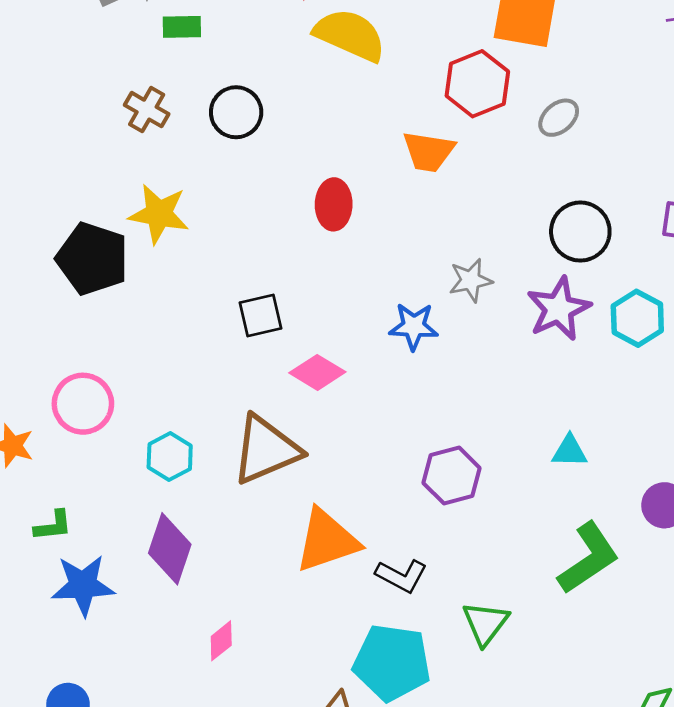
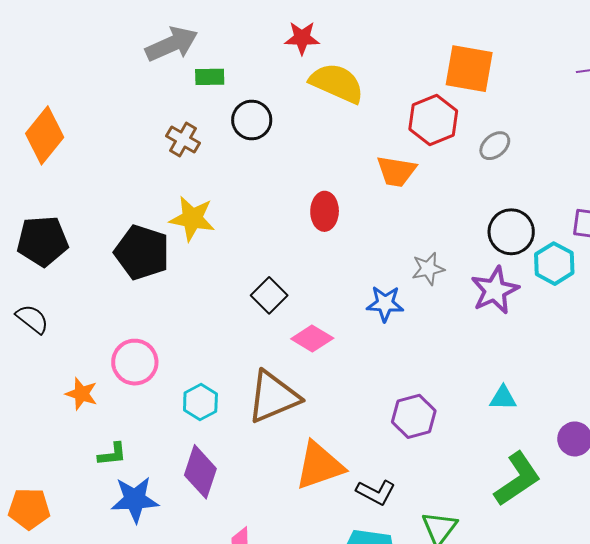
black circle: (236, 112) -> (252, 120), moved
black square: (260, 316) -> (269, 295), turned -32
cyan hexagon: (637, 318) -> (554, 264), moved

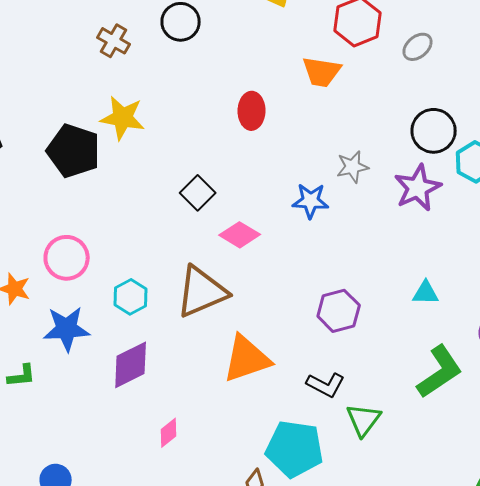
green L-shape: (112, 454) -> (22, 376), moved
purple diamond: (200, 472) -> (131, 365), turned 45
black L-shape: (376, 492) -> (326, 385), moved
blue star: (135, 499) -> (67, 329), moved

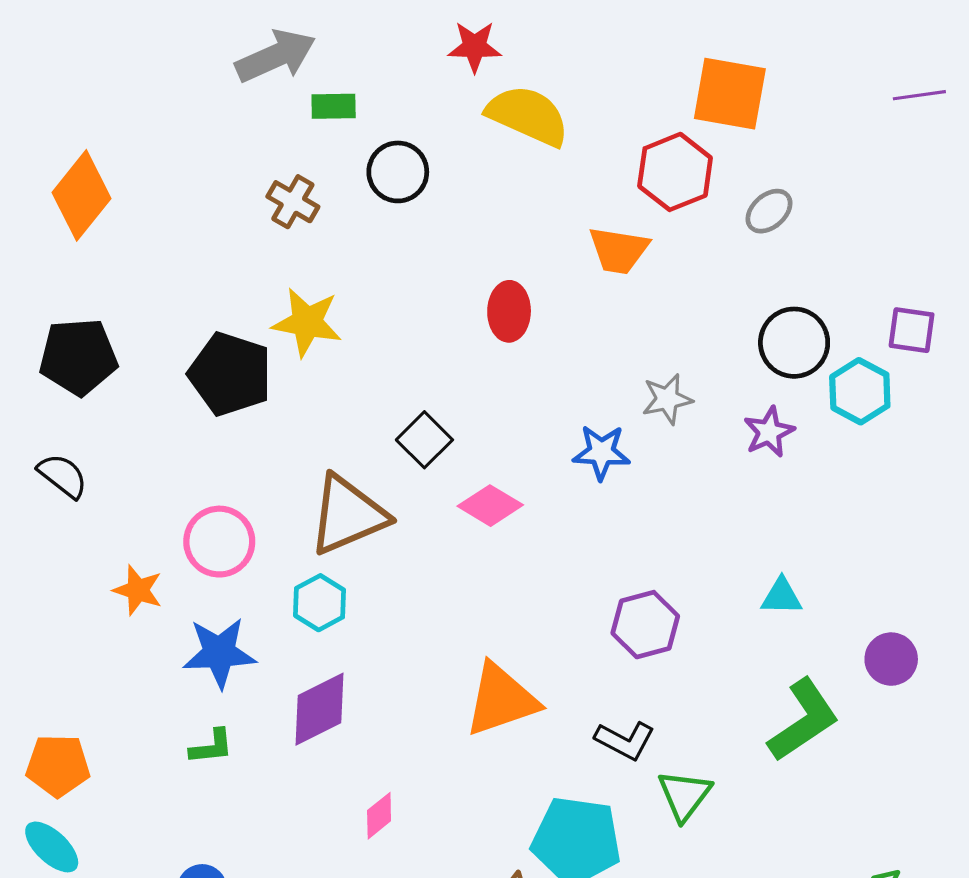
purple star: (418, 188) -> (769, 432), size x0.7
brown triangle: (202, 292) -> (348, 515), moved
green L-shape: (22, 376) -> (211, 747), moved

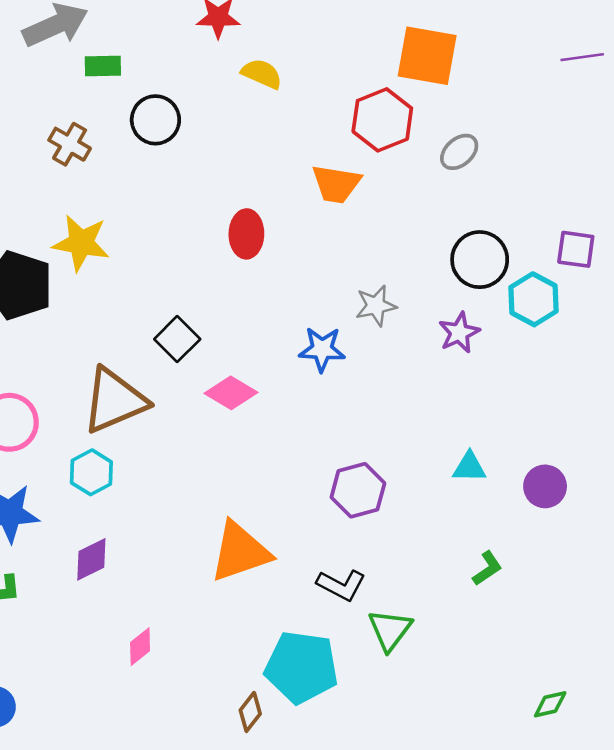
yellow semicircle: (528, 116) -> (262, 74), size x0.6
purple circle: (891, 659) -> (545, 486), moved
purple diamond: (320, 709) -> (91, 559), size x0.7
green L-shape: (803, 720) -> (487, 568), size x0.5

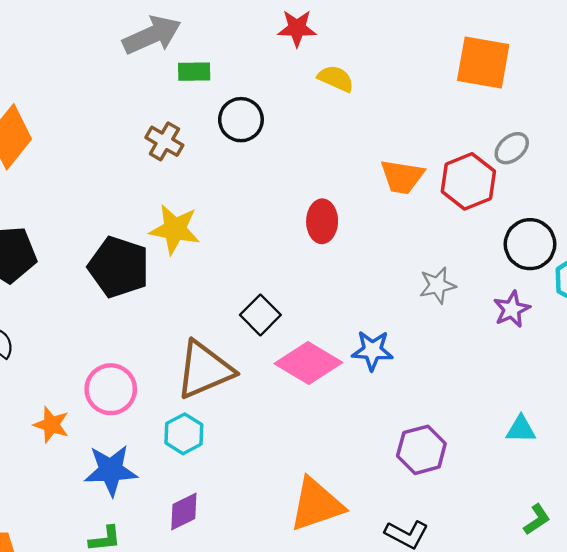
red hexagon: (382, 120) -> (468, 181), moved
blue star: (322, 349) -> (372, 350), moved
pink diamond: (231, 393) -> (308, 363), size x1.4

